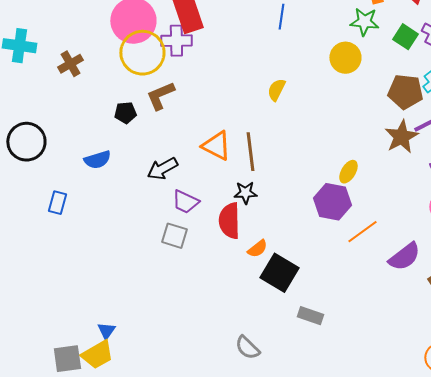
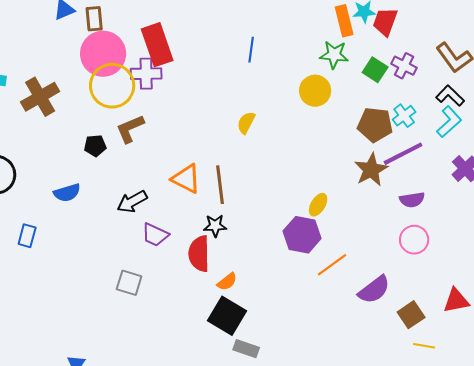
brown cross: (70, 64) -> (40, 97), size x1.5
gray square: (174, 236) -> (129, 283), moved
black square: (279, 273) -> (227, 316), moved
gray rectangle: (310, 316) -> (246, 349), moved

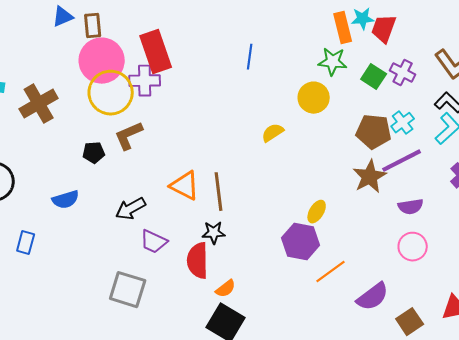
yellow semicircle: (246, 123) -> (273, 133), moved, turned 30
gray square: (129, 283) -> (128, 290), size x1.4

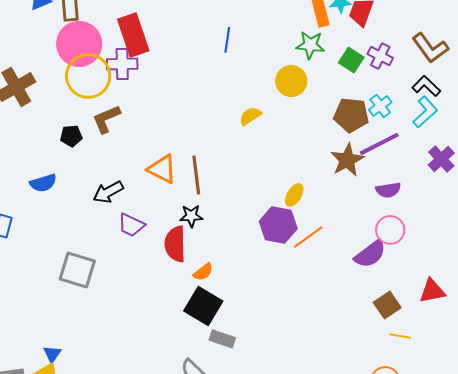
orange line: (331, 272) -> (308, 237), moved
gray square: (128, 290) -> (77, 270), moved
purple semicircle: (373, 297) -> (370, 254), moved

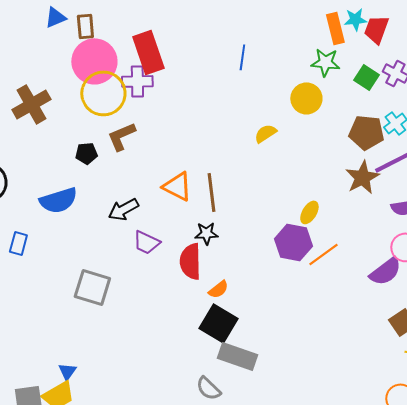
blue semicircle: (43, 183) -> (58, 200), size x1.4
gray rectangle: (222, 339) -> (237, 356), size x1.5

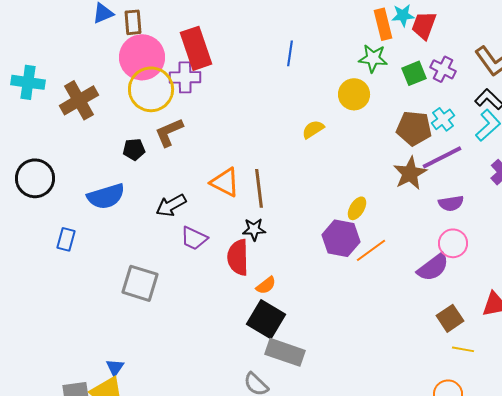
green square: (366, 77) -> (414, 73), turned 35

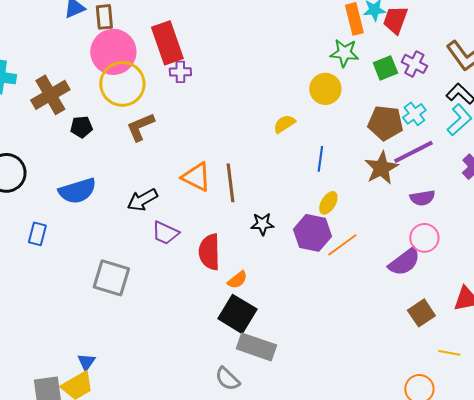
blue line: (290, 53) -> (320, 159), moved
purple cross: (185, 77) -> (180, 72), moved, size x0.7
black pentagon: (134, 149) -> (81, 127), moved
black star: (254, 229) -> (262, 224), moved
yellow line: (463, 349) -> (449, 353), moved

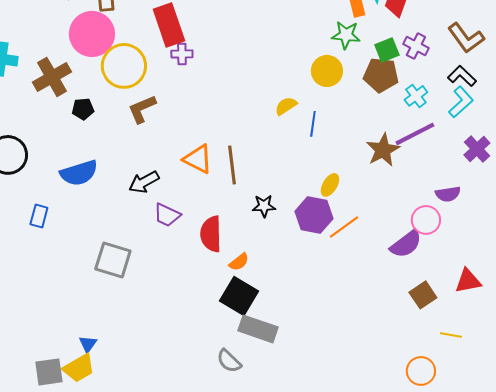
pink circle: (113, 52) -> (92, 34), moved
brown pentagon: (385, 123) -> (381, 75), moved
blue line: (320, 159) -> (313, 124), moved
purple semicircle: (422, 198) -> (448, 194), moved

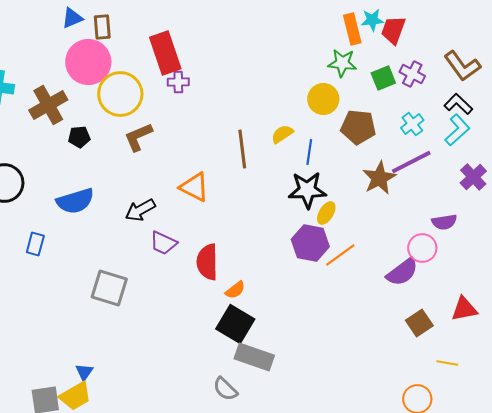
brown pentagon: (381, 75) -> (358, 127), moved
brown line: (232, 165) -> (242, 149), moved
black star: (264, 206) -> (307, 190), moved, size x1.6

